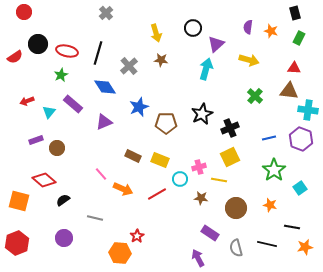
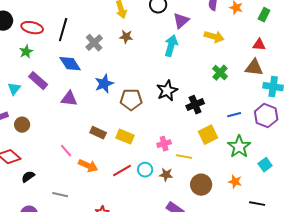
purple triangle: (104, 122) -> (69, 99), turned 30
yellow square: (230, 157) -> (208, 135), moved
cyan circle: (180, 179) -> (145, 170), moved

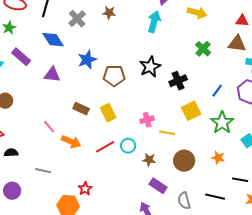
blue line: (234, 115) -> (217, 91), turned -40
yellow rectangle: (125, 137) -> (108, 113), turned 42
brown star: (166, 175) -> (149, 160), moved
black semicircle: (28, 177) -> (11, 153), turned 32

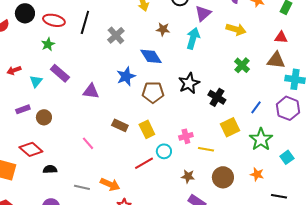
brown star: (109, 13) -> (163, 29), moved
blue diamond: (53, 40) -> (151, 56), moved
black cross: (178, 81) -> (217, 97), turned -36
orange arrow: (71, 142) -> (110, 184), moved
cyan circle: (128, 146) -> (164, 151), moved

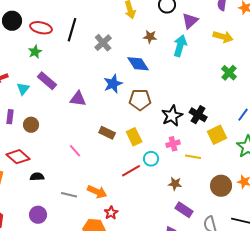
black star: (189, 83) -> (172, 116), moved
black cross: (217, 97) -> (198, 115), moved
purple rectangle: (23, 109) -> (10, 117), turned -64
brown circle: (223, 177) -> (221, 186), moved

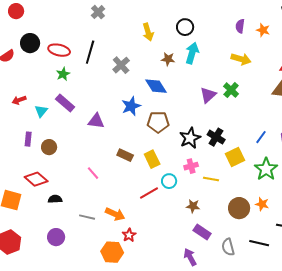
purple triangle: (190, 21) -> (208, 95), moved
cyan arrow: (180, 46) -> (192, 53), moved
green star: (35, 52) -> (63, 74), moved
green cross: (229, 73) -> (231, 90), moved

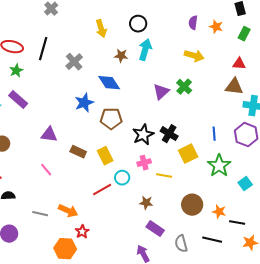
purple triangle: (96, 121) -> (49, 135), moved
blue line: (261, 137) -> (214, 134), turned -40
orange star: (262, 204) -> (219, 212), moved

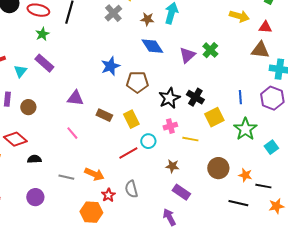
yellow arrow: (194, 56) -> (239, 16), moved
gray cross: (74, 62) -> (113, 13), moved
blue diamond: (109, 83) -> (152, 46), moved
gray semicircle: (181, 244) -> (131, 189), moved

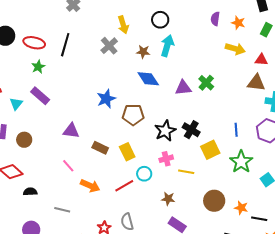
purple triangle: (187, 55) -> (183, 88), turned 36
orange arrow: (94, 174) -> (90, 186), moved

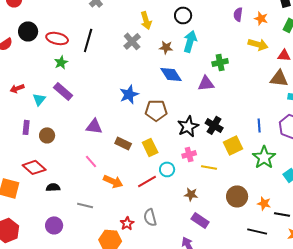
green cross: (206, 83) -> (220, 62), moved, turned 35

